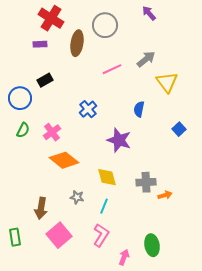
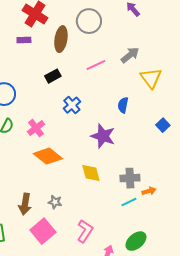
black rectangle: (45, 80) -> (53, 76), moved
gray star: (77, 197) -> (55, 202), moved
cyan line: (104, 206) -> (129, 202), moved, turned 42
green ellipse: (152, 245) -> (136, 241), turned 60

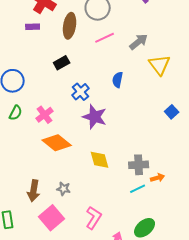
pink line: (96, 65) -> (105, 38), moved
blue semicircle: (123, 105) -> (118, 80), moved
purple star: (103, 136) -> (95, 117), moved

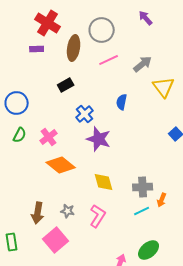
orange arrow: (158, 178) -> (162, 200), turned 128
pink L-shape: (94, 218) -> (98, 216), moved

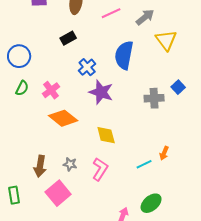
blue semicircle: (122, 102) -> (124, 55), size x1.8
gray cross: (143, 187) -> (154, 98), moved

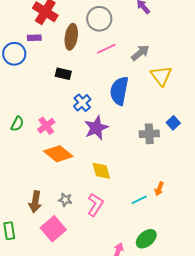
black rectangle: (68, 38) -> (63, 74), turned 42
blue circle: (19, 56) -> (14, 54), moved
purple star: (101, 92) -> (96, 128), turned 30

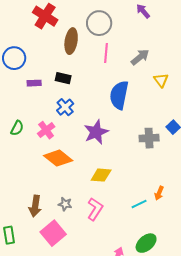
purple rectangle: (34, 38) -> (34, 83), moved
pink line: (106, 49) -> (106, 53), turned -60
yellow triangle: (161, 76) -> (161, 80), size x0.7
blue cross: (82, 103) -> (65, 107), moved
yellow diamond: (101, 171) -> (101, 175), turned -70

